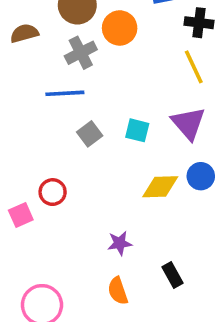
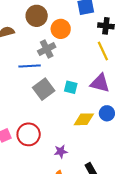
gray cross: (81, 53) -> (47, 49), moved
purple triangle: (188, 123) -> (100, 83), turned -35
gray square: (90, 134) -> (44, 89), size x1.5
red circle: (53, 192) -> (29, 134), moved, size x1.5

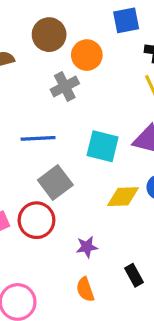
blue line: (30, 66) -> (38, 138), moved
cyan square: (71, 87) -> (103, 146), size x1.5
gray square: (44, 89) -> (55, 182), moved

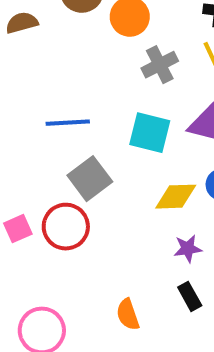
gray cross: (65, 87) -> (160, 65), moved
purple star: (87, 247) -> (188, 249), moved

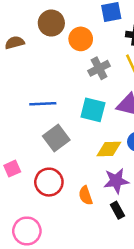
red circle: (66, 227) -> (49, 182), moved
purple star: (188, 249) -> (116, 181), size x1.5
orange semicircle: (128, 314) -> (86, 196), moved

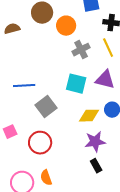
blue line: (43, 104) -> (24, 86), moved
orange semicircle: (86, 196) -> (46, 178), moved

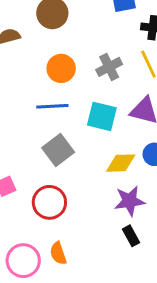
orange circle: (66, 26) -> (61, 68), moved
blue line: (24, 86) -> (52, 106), moved

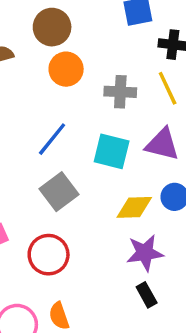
gray cross: (109, 67) -> (120, 92), turned 30
orange circle: (61, 68) -> (66, 69), moved
blue line: (52, 106) -> (52, 139), turned -48

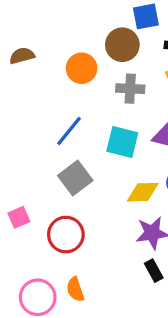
brown circle: (52, 27) -> (122, 45), moved

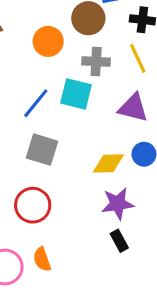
cyan square: (122, 142) -> (76, 94), moved
gray square: (75, 178) -> (42, 150), turned -36

